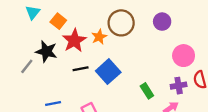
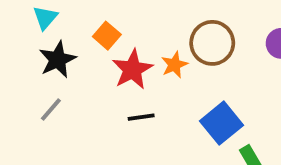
cyan triangle: (33, 12) -> (45, 18), moved
black star: (46, 51) -> (58, 60), moved, turned 30
blue square: (108, 72) -> (222, 123), moved

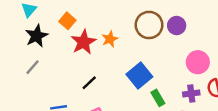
brown circle: (212, 43) -> (149, 25), moved
black line: (141, 117) -> (89, 83), moved, turned -35

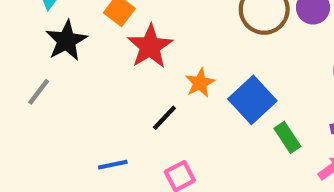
orange star: (110, 39) -> (200, 83), moved
gray line: (32, 67) -> (39, 92), moved

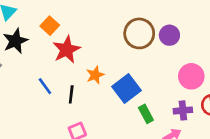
black line: (164, 118) -> (71, 94), turned -42
blue line: (113, 165) -> (45, 86), moved, turned 60

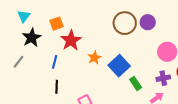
orange square: (50, 26) -> (57, 24), turned 32
blue line: (45, 86) -> (55, 62), moved, turned 56
black line: (71, 94) -> (57, 87), moved

